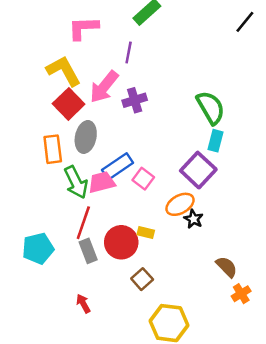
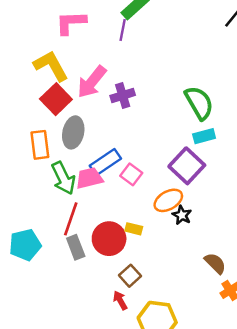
purple line: (129, 52) -> (123, 30), moved
cyan rectangle: (216, 141) -> (204, 136), turned 60
red arrow: (83, 304) -> (120, 300), moved

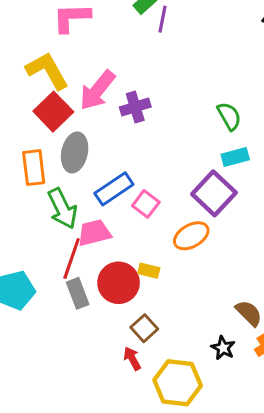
purple line: (123, 30) -> (162, 19), moved
green semicircle: (199, 103) -> (229, 116), size x0.7
pink trapezoid: (89, 178) -> (94, 233), moved
black star: (182, 215) -> (223, 348), moved

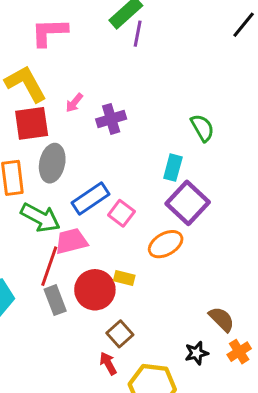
pink arrow: (97, 90) -> (74, 103), size x0.5
red square: (53, 112) -> (32, 123), turned 36
cyan rectangle: (235, 157) -> (173, 168), moved, turned -60
green arrow: (62, 209) -> (40, 218), turned -36
black star: (223, 348) -> (196, 353), turned 30

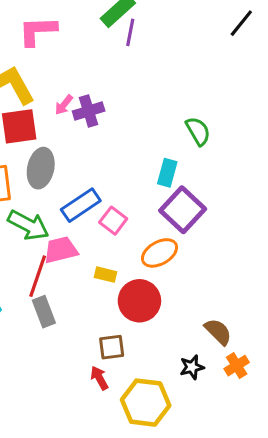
purple cross: (111, 119) -> (89, 111), moved
yellow rectangle: (124, 278) -> (106, 275), moved
red circle: (95, 290) -> (139, 301), moved
brown square: (120, 334) -> (112, 347), turned 35

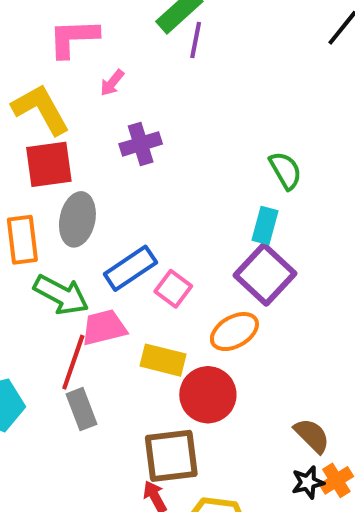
pink arrow: (64, 105) -> (112, 83), moved
cyan rectangle: (167, 173) -> (265, 226), moved
yellow rectangle: (106, 275) -> (163, 360), size x1.5
brown square: (112, 347) -> (171, 456), size x1.6
black star: (192, 367) -> (308, 482), moved

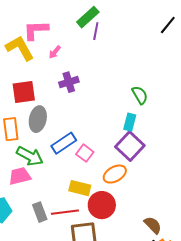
yellow L-shape: (41, 109) -> (20, 48), moved
pink trapezoid: (104, 327) -> (20, 176), moved
red line: (73, 362) -> (65, 212), moved, turned 64

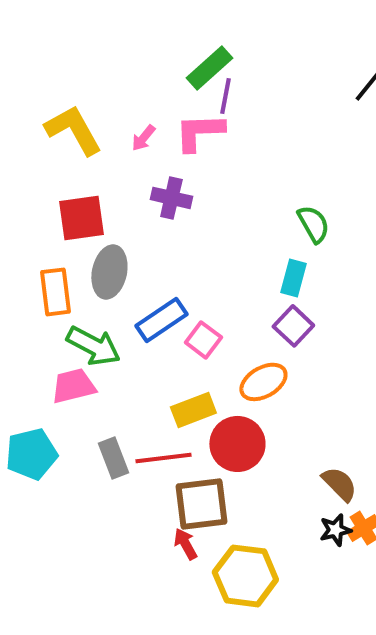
pink L-shape: (36, 30) -> (199, 132), moved
purple cross: (69, 82) -> (171, 198), turned 30
purple square: (130, 146) -> (293, 326), size x0.7
yellow rectangle: (80, 188) -> (193, 410), turned -35

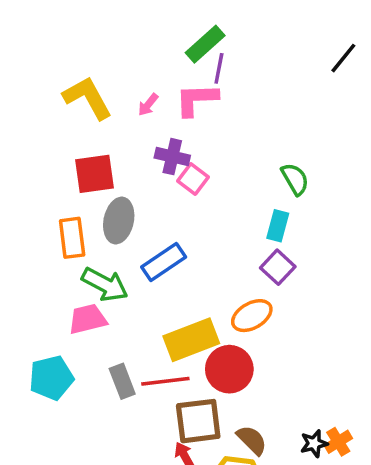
pink square: (203, 340) -> (193, 179), moved
yellow rectangle: (193, 410) -> (191, 340), size x1.4
brown semicircle: (339, 484) -> (252, 440), moved

